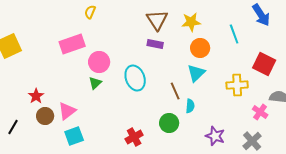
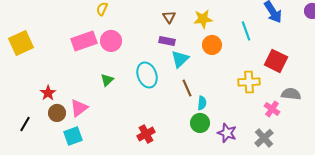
brown triangle: (157, 20) -> (169, 17), size x0.6
pink circle: (99, 62) -> (111, 41), moved
cyan triangle: (196, 73) -> (180, 59), moved
green circle: (169, 123) -> (200, 123), moved
cyan square: (74, 136) -> (73, 136), moved

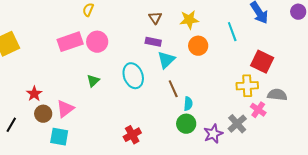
yellow cross: (249, 82) -> (247, 86), moved
purple star: (227, 133) -> (213, 134), turned 30
cyan square: (73, 136) -> (59, 137), turned 30
gray cross: (264, 138) -> (237, 124), moved

